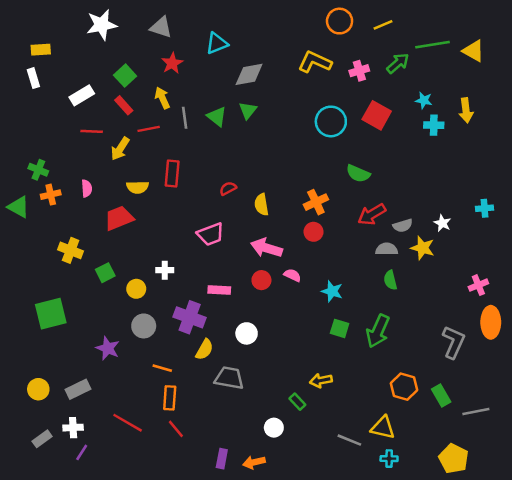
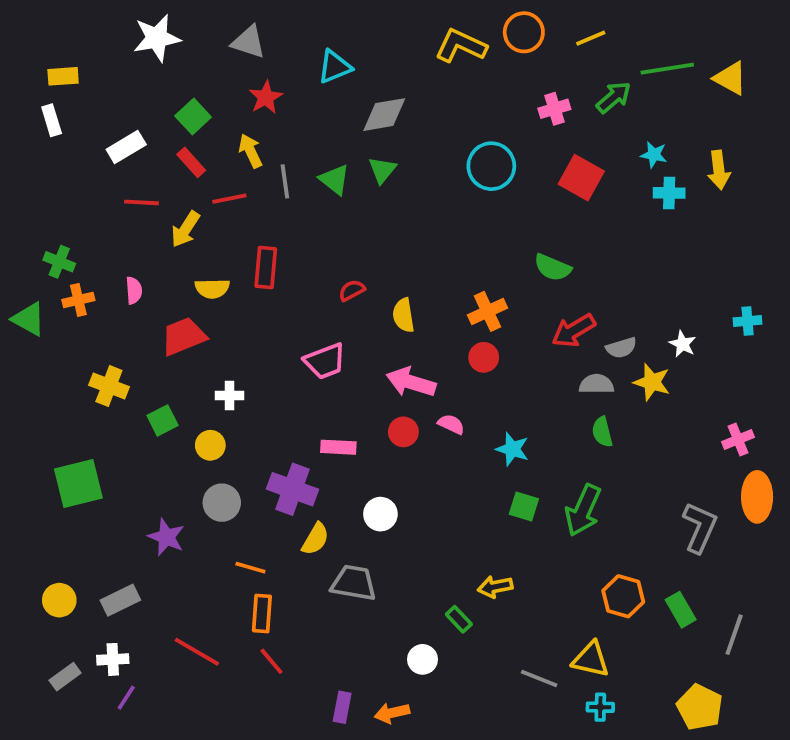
yellow L-shape: (315, 62) -> (461, 46), moved
cyan circle: (331, 121) -> (491, 166), moved
white cross: (165, 270) -> (229, 396), moved
gray line: (476, 412) -> (734, 635), turned -60

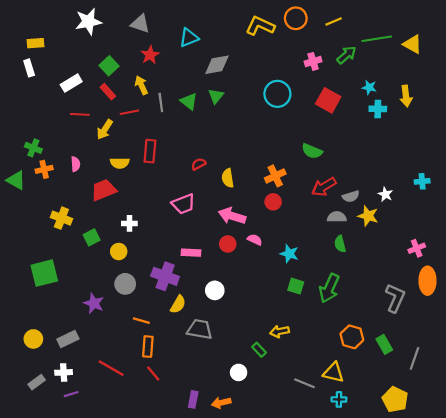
purple line: (126, 698) -> (71, 394), turned 40

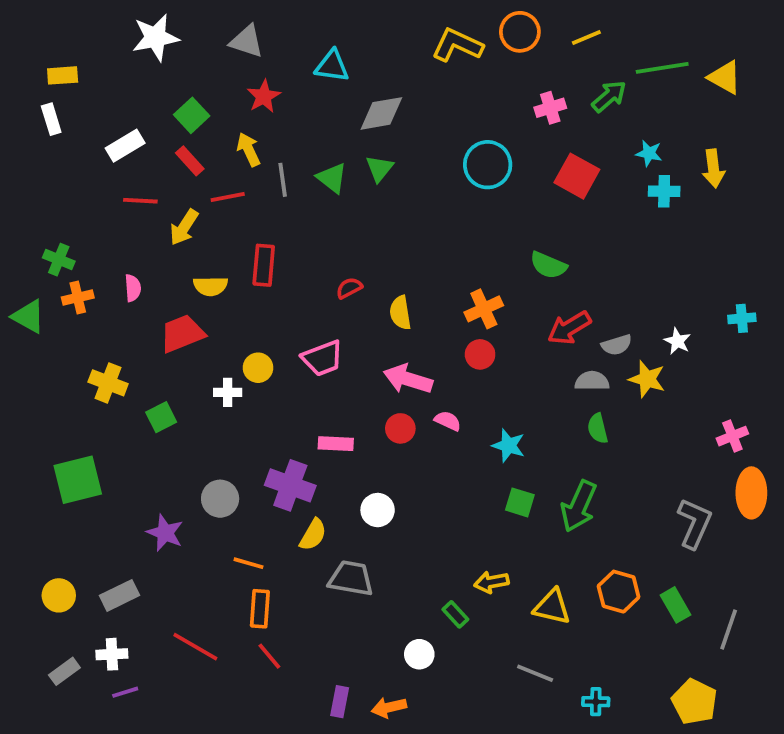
cyan triangle: (189, 38) -> (332, 66), turned 30
yellow circle: (119, 252) -> (258, 368), moved
yellow triangle: (334, 372) -> (552, 607), moved

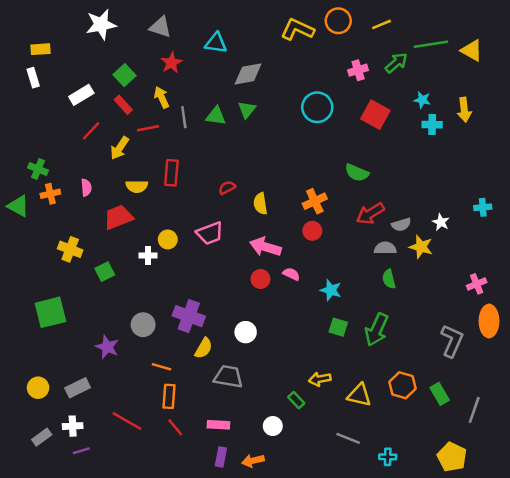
green triangle: (332, 178) -> (216, 116), turned -30
red line: (140, 201) -> (91, 131), turned -50
pink rectangle: (336, 444) -> (218, 425), moved

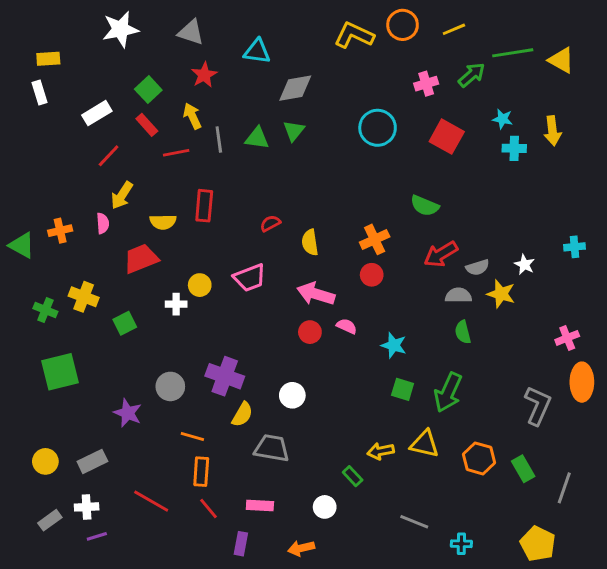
yellow arrow: (120, 148) -> (122, 195), moved
green cross: (38, 169) -> (45, 310), moved
yellow triangle: (359, 395) -> (425, 444), moved
purple rectangle: (221, 457) -> (241, 544), moved

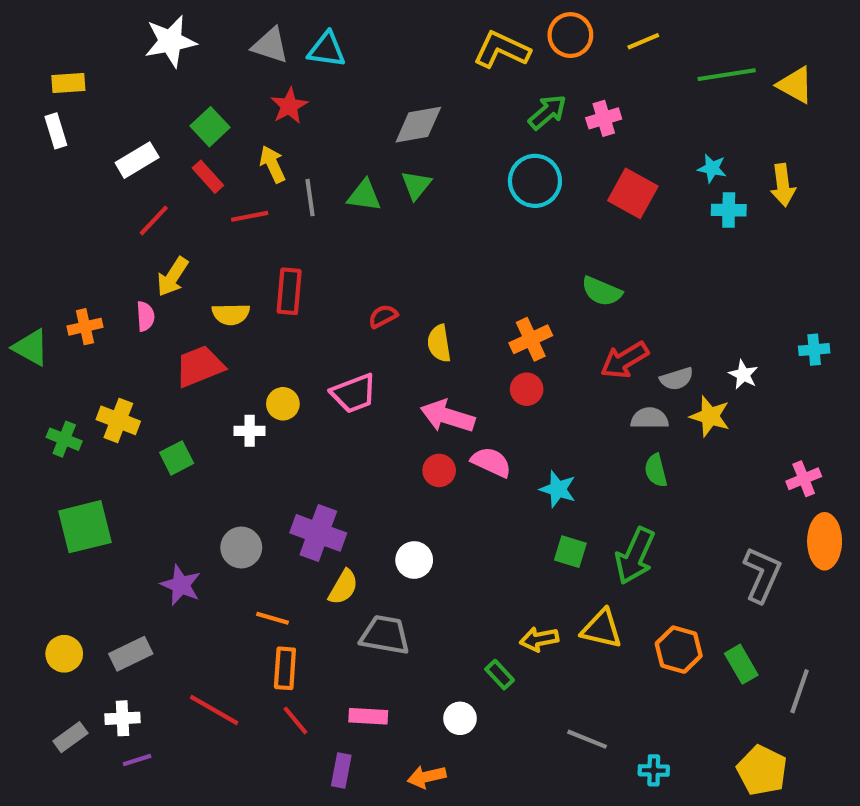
cyan triangle: (257, 51) -> (327, 50), moved
green arrow: (472, 75) -> (547, 112), moved
pink semicircle: (347, 326) -> (491, 462), size x1.4

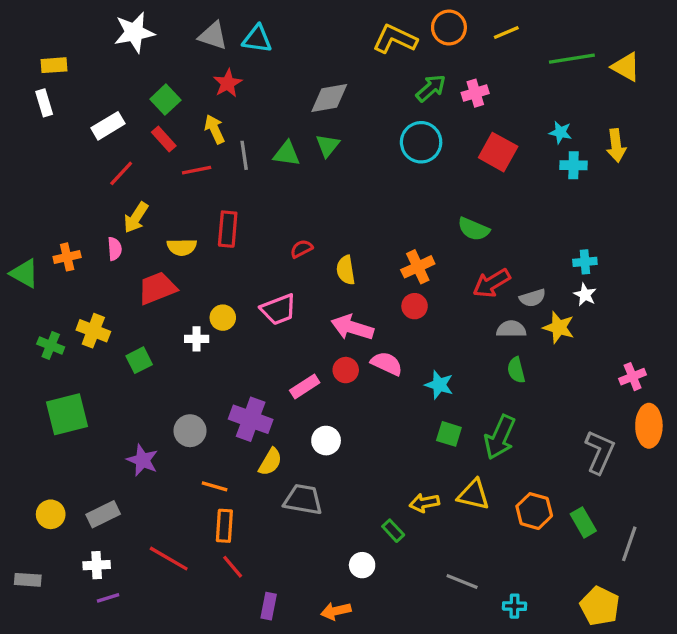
cyan cross: (814, 350) -> (585, 262), moved
pink rectangle: (368, 716) -> (305, 386), moved, turned -36
gray rectangle: (70, 737) -> (28, 580), moved, turned 40

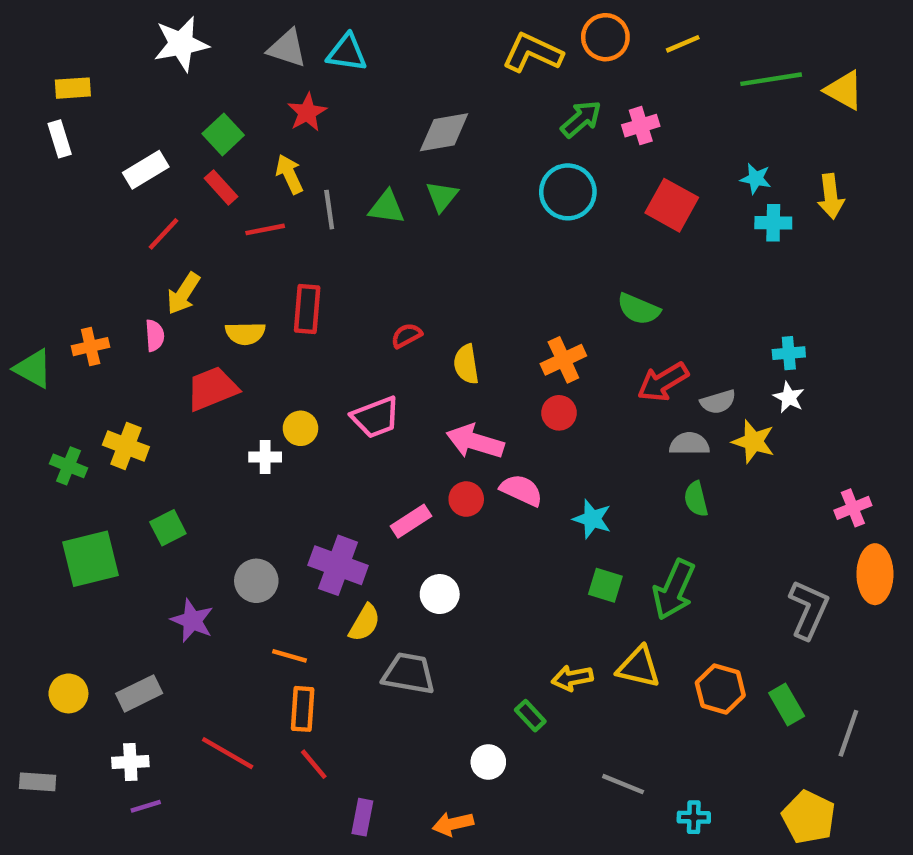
green square: (139, 360) -> (168, 528), moved

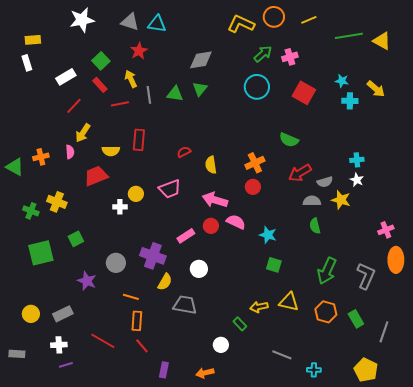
yellow arrow: (831, 196) -> (376, 89), turned -42
green arrow: (674, 590) -> (327, 271), moved

